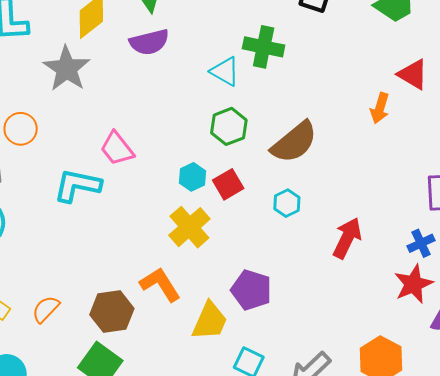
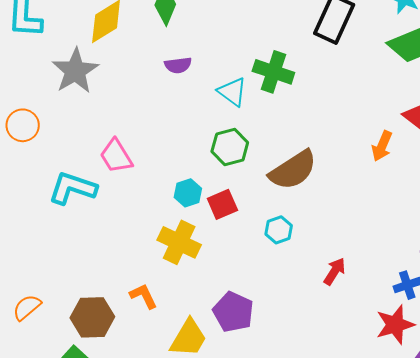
purple semicircle: (149, 42) -> (178, 65), moved, size x0.7
yellow cross: (189, 227) -> (179, 242), turned -30
red arrow: (347, 238) -> (335, 271), size x0.7
orange L-shape: (160, 284) -> (144, 296), size x0.7

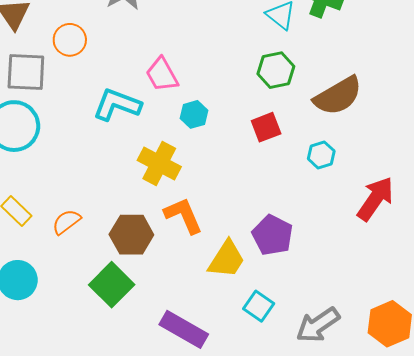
cyan hexagon: (188, 193) -> (194, 114), moved
yellow cross: (179, 242) -> (159, 164), moved
red arrow: (335, 271) -> (375, 199), size x1.6
orange L-shape: (144, 296) -> (183, 215), size x1.4

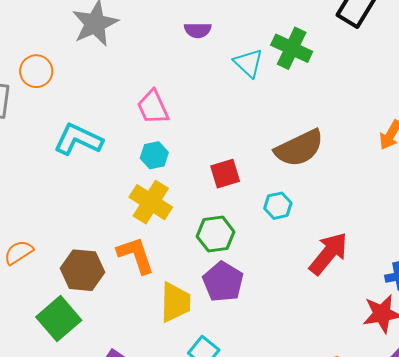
green hexagon: (276, 70) -> (216, 234), moved
pink trapezoid: (162, 75) -> (153, 107), moved
yellow cross: (159, 164) -> (151, 202), moved
yellow trapezoid: (227, 259) -> (175, 302), turned -36

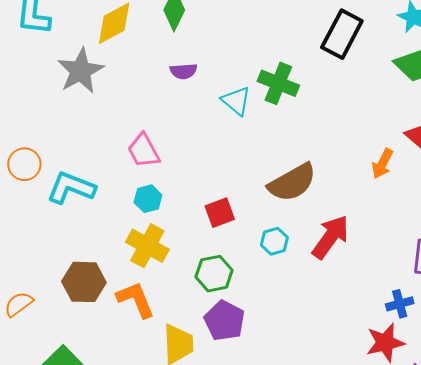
orange circle: (36, 71) -> (24, 164), moved
red arrow: (328, 254) -> (331, 237), moved
brown hexagon: (82, 270) -> (84, 282), moved

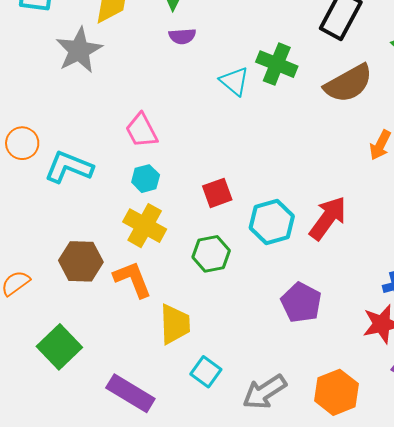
purple semicircle: (184, 71) -> (182, 36), moved
brown semicircle: (292, 182) -> (348, 83), moved
cyan hexagon: (274, 241) -> (272, 222), size x1.6
purple pentagon: (224, 321) -> (301, 303), moved

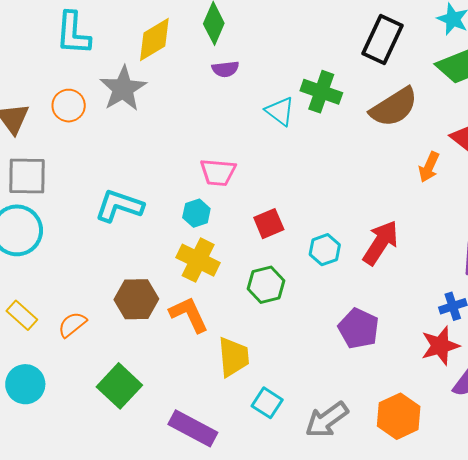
pink trapezoid: (141, 130) -> (218, 172), moved, turned -54
orange circle: (22, 143) -> (69, 106), moved
cyan hexagon: (272, 222) -> (325, 250), size x0.7

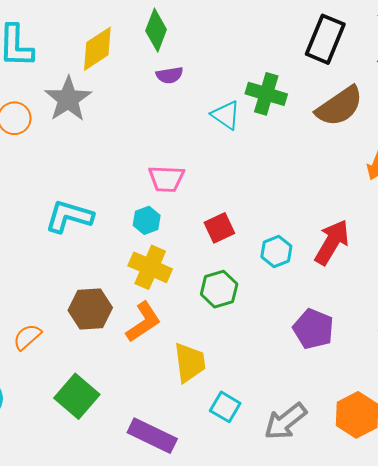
orange L-shape: (189, 314) -> (143, 322), turned 84

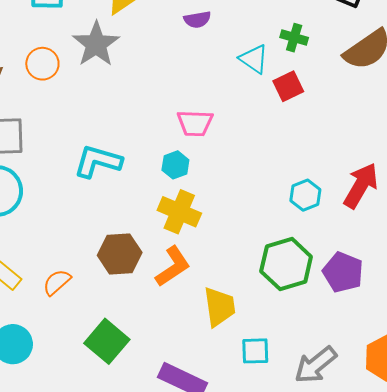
green cross: (266, 94) -> (294, 38), size x0.7
red square: (219, 228) -> (288, 86), moved
green hexagon: (219, 289) -> (286, 264), moved, size x1.4
cyan square: (225, 407) -> (255, 351), turned -32

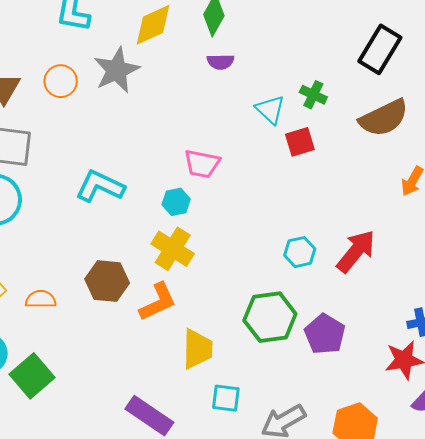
orange semicircle: (57, 282) -> (41, 299), turned 32
green square: (107, 341) -> (32, 376), moved

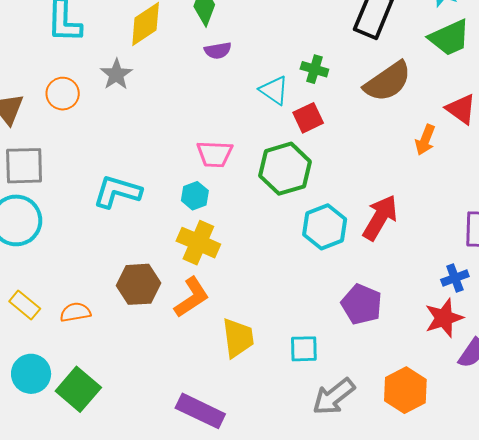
gray star: (117, 70) -> (116, 74), size x0.7
cyan hexagon: (300, 252) -> (325, 227), size x1.4
green hexagon: (270, 317) -> (285, 169), moved
cyan square: (226, 398) -> (304, 349), moved

